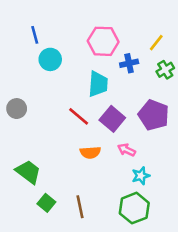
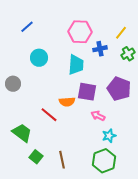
blue line: (35, 35) -> (27, 27), turned 64
cyan circle: (50, 59) -> (39, 58), moved
red line: (79, 116) -> (49, 115), moved
purple square: (112, 119) -> (87, 92), turned -30
orange semicircle: (90, 152) -> (67, 102), moved

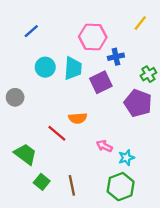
yellow line: (121, 33) -> (140, 23), moved
green cross: (128, 54) -> (148, 74), moved
cyan trapezoid: (76, 65) -> (73, 68), moved
purple square: (87, 92) -> (101, 82), moved, turned -36
pink arrow: (98, 116) -> (104, 146), moved

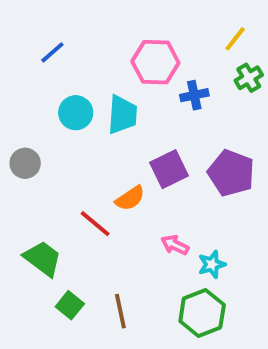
green cross: (148, 74) -> (249, 78), moved
purple square: (101, 82) -> (169, 169), moved
orange semicircle: (78, 118) -> (130, 198), turned -30

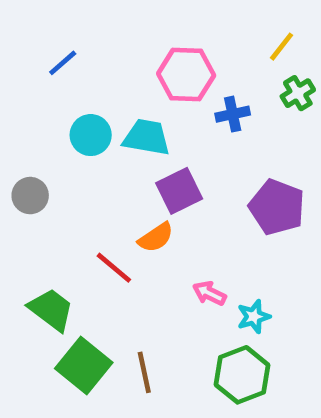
cyan trapezoid: (122, 115) -> (147, 137), turned -84
purple square: (169, 169) -> (179, 191), moved
green square: (70, 305) -> (84, 365), size x1.6

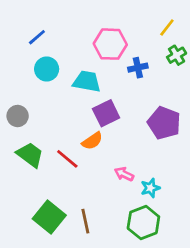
cyan circle: (91, 135) -> (47, 69), moved
green trapezoid: (51, 310) -> (30, 155), moved

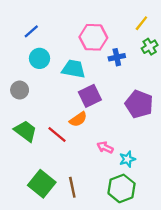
gray circle: (18, 116) -> (20, 90), moved

